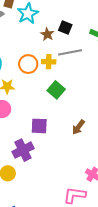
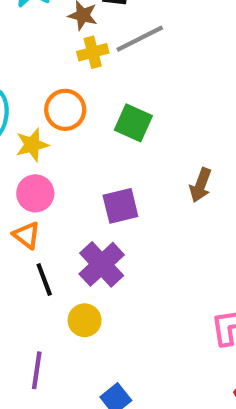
yellow cross: (49, 62) -> (93, 52), moved
orange circle: (28, 64) -> (65, 110), moved

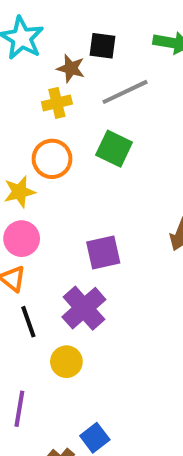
yellow cross: (93, 52) -> (57, 103), moved
green square: (133, 123) -> (114, 149), moved

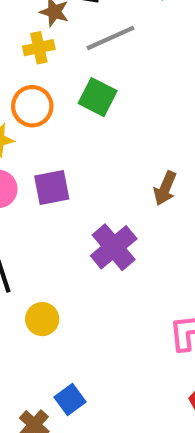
purple square: (103, 252) -> (52, 188), moved
purple cross: (84, 308) -> (114, 247), moved

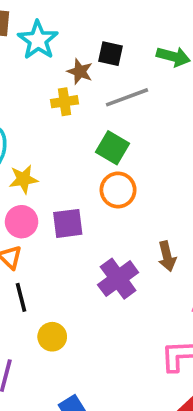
orange circle: (32, 106) -> (118, 190), moved
brown arrow: (165, 188) -> (167, 256), moved, turned -40

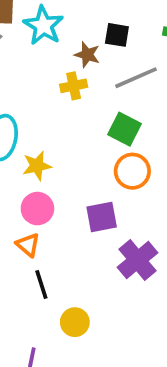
purple square: (68, 223) -> (102, 217), moved

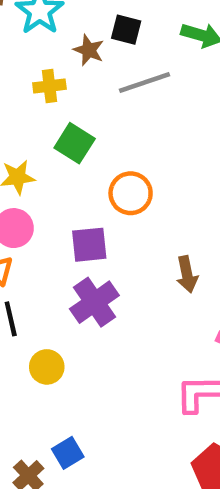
yellow cross: (74, 86) -> (49, 86), moved
green square: (124, 129) -> (75, 143), moved
purple cross: (138, 260) -> (94, 302), moved

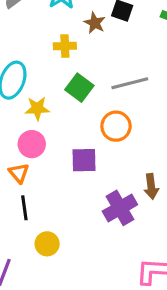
gray line: (144, 82) -> (130, 83), moved
purple cross: (94, 302) -> (120, 208), moved

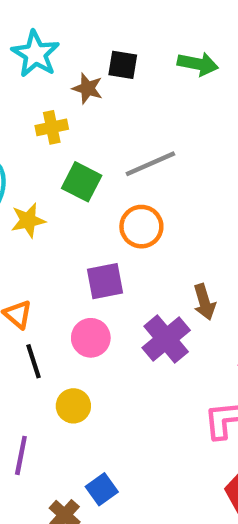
pink circle: (32, 144) -> (91, 338), moved

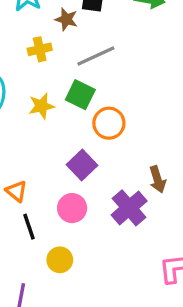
gray line: (150, 164) -> (96, 56), moved
green square: (82, 182) -> (80, 95), moved
yellow star: (28, 220) -> (41, 106), moved
purple square: (105, 281) -> (82, 165), turned -32

